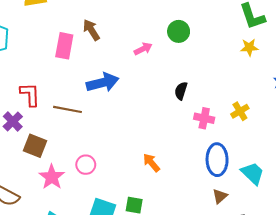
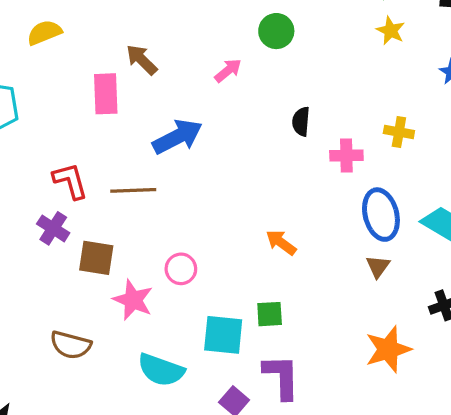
yellow star: (249, 47) -> (391, 31), turned -30
yellow cross: (240, 111) -> (399, 132), turned -36
brown triangle: (220, 196) -> (378, 266), moved

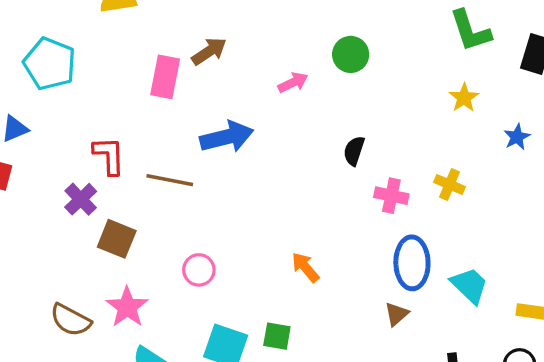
yellow star: (391, 31) -> (464, 98), moved
brown arrow: (142, 60) -> (209, 51), turned 88
pink star: (133, 300) -> (127, 307), moved

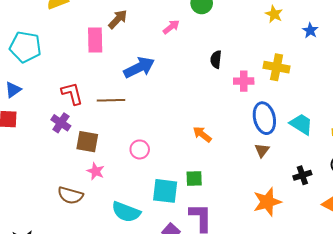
yellow cross: (450, 185) -> (277, 67), size x1.4
pink star: (127, 307) -> (96, 171), moved, size x0.7

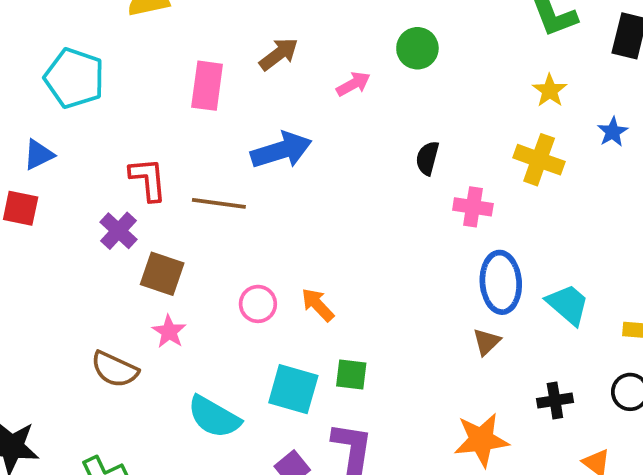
brown arrow: (118, 19) -> (279, 54), moved
yellow cross: (277, 67) -> (539, 160), moved
orange arrow: (202, 134) -> (318, 305), moved

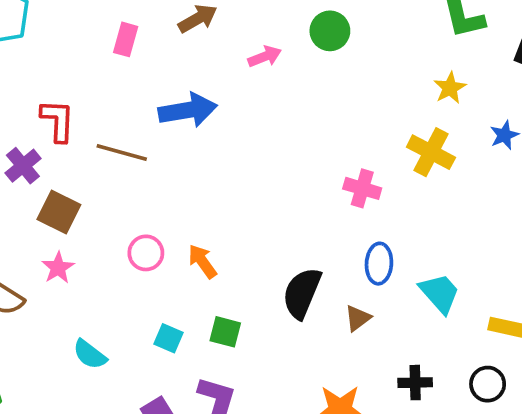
pink rectangle: (207, 86) -> (126, 39), size x0.7
black semicircle: (427, 158) -> (302, 293), moved, size x1.6
blue ellipse: (501, 282) -> (379, 264), size x0.7
cyan square: (293, 389) -> (169, 338), size x0.6
cyan semicircle: (214, 417) -> (90, 354), size x0.7

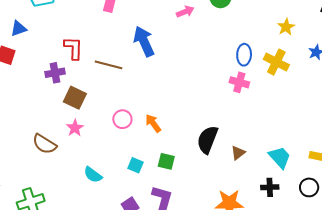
blue arrow: (188, 110) -> (144, 41), turned -104
purple cross: (23, 166) -> (55, 73), turned 30
blue ellipse: (379, 264) -> (244, 55), moved
cyan trapezoid: (440, 293) -> (280, 157), moved

